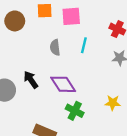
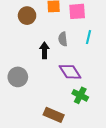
black arrow: (31, 80) -> (44, 50), moved, turned 35

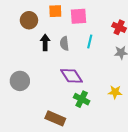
black arrow: (44, 50) -> (45, 42), moved

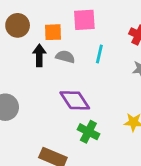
orange square: (55, 11) -> (53, 32), moved
gray semicircle: (64, 43) -> (65, 57), turned 112

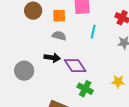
black arrow: (39, 55) -> (52, 58), moved, turned 98
gray semicircle: (65, 57) -> (59, 36), moved

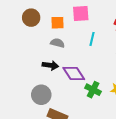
gray circle: (24, 71) -> (41, 95), moved
green cross: (85, 89) -> (93, 90), moved

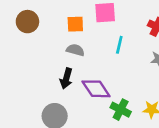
brown circle: (31, 18) -> (27, 22), moved
black arrow: (50, 65) -> (66, 78), turned 98

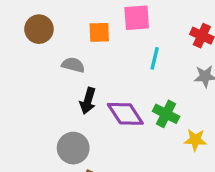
gray semicircle: (75, 50) -> (73, 65), moved
green cross: (121, 110) -> (166, 114), moved

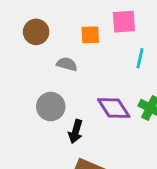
black arrow: (88, 101) -> (76, 131), moved
gray circle: (73, 148) -> (51, 107), moved

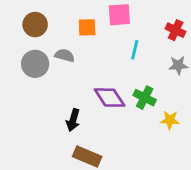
gray circle: (51, 107) -> (35, 64), moved

